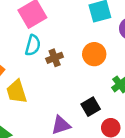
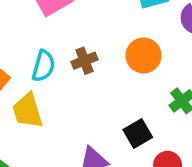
cyan semicircle: (33, 45) -> (43, 66), moved

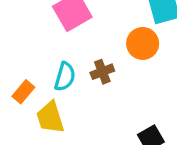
orange circle: (144, 55) -> (143, 43), moved

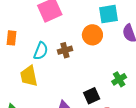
orange rectangle: (23, 92) -> (12, 38), moved, turned -40

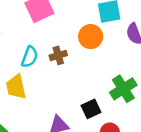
green cross: (119, 79) -> (123, 89), size x1.5

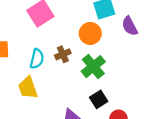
green cross: (123, 89) -> (93, 67), moved

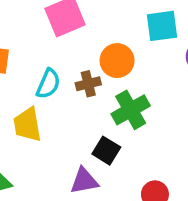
orange circle: (90, 33) -> (117, 61), moved
black square: (99, 99) -> (106, 151), moved, turned -36

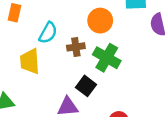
brown cross: (88, 84) -> (76, 47), moved
green cross: (131, 110) -> (107, 58), turned -36

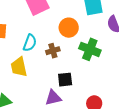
green cross: (107, 58) -> (90, 49), moved
black square: (86, 86) -> (65, 80), turned -35

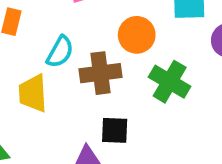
brown cross: (53, 51) -> (101, 73), size x1.5

